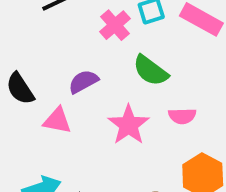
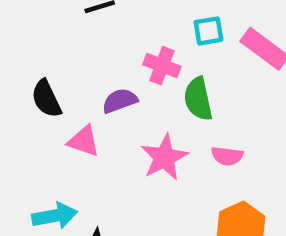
pink cross: (115, 25) -> (162, 66), moved, turned -36
green semicircle: (150, 71) -> (198, 99), turned 33

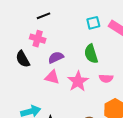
pink cross: (162, 66) -> (38, 39), moved
pink triangle: (84, 141) -> (52, 77), moved

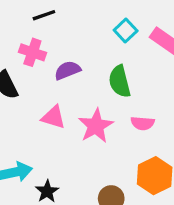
cyan square: (93, 23) -> (126, 30), turned -32
purple semicircle: (56, 57) -> (67, 70), moved

